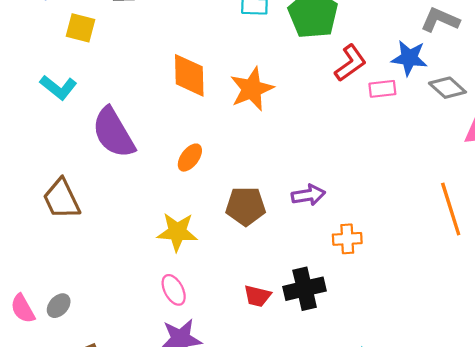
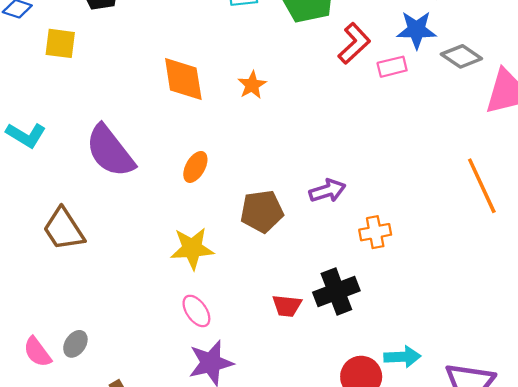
cyan L-shape: (58, 87) -> (26, 135), moved
orange star: (252, 89) -> (252, 85), size x0.6

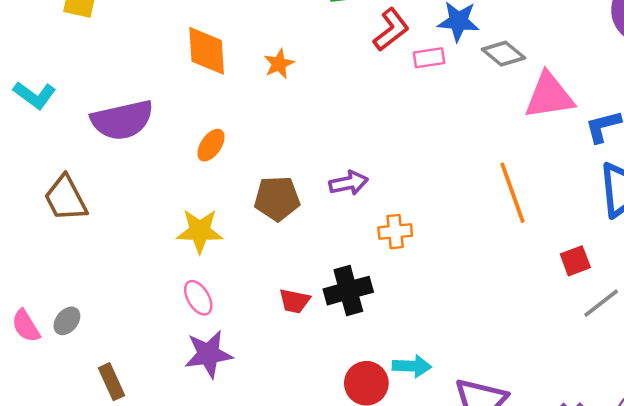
purple semicircle: (110, 151) -> (122, 120), turned -70

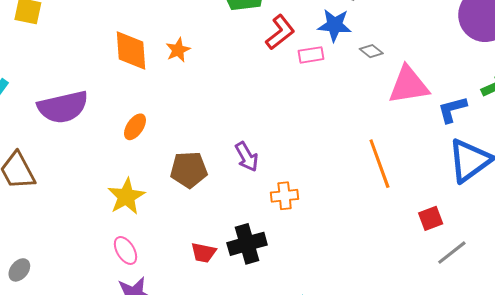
gray diamond: (503, 54) -> (371, 51), size x0.7
orange star: (279, 64) -> (178, 50), moved
purple arrow: (349, 183) -> (247, 157), turned 72
yellow star: (200, 231) -> (126, 196), turned -30

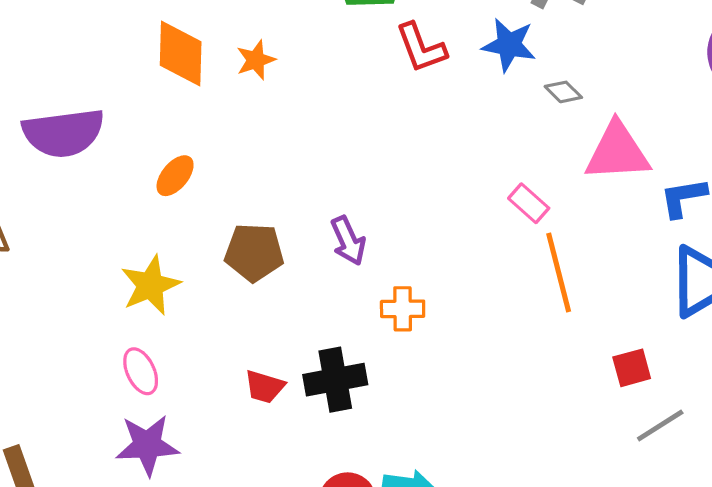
red L-shape: (280, 32) -> (421, 48), turned 102
pink rectangle: (311, 55) -> (529, 203), moved, turned 45

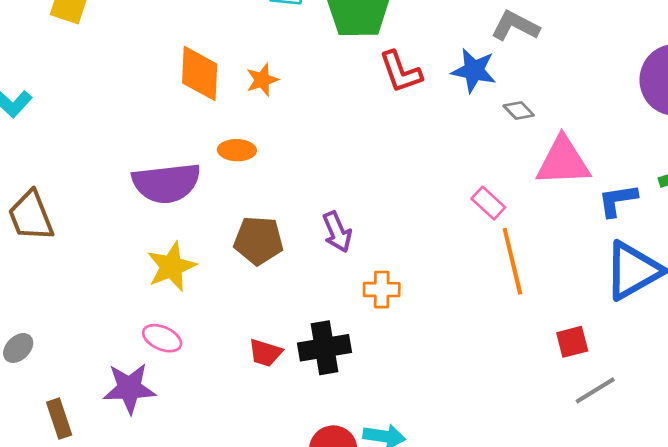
purple semicircle: (63, 133) -> (166, 183), moved
orange ellipse: (175, 176) -> (237, 150), moved, turned 51
pink ellipse: (141, 371) -> (162, 338), turned -42
purple star: (147, 445) -> (129, 388), moved

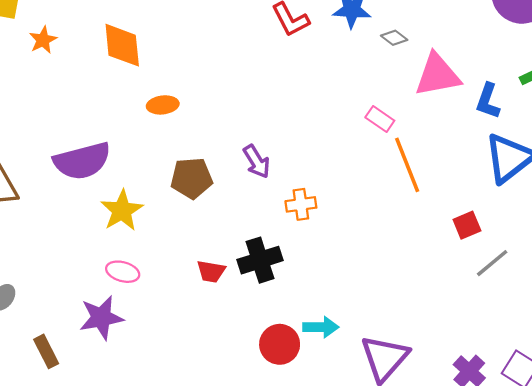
orange star: (262, 80) -> (43, 40), moved
purple semicircle: (166, 183) -> (82, 161), moved
blue L-shape: (618, 200) -> (488, 101), turned -54

